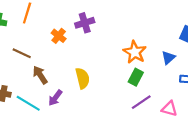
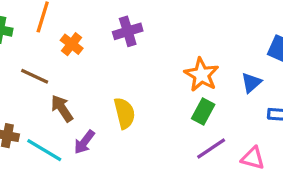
orange cross: (59, 36) -> (72, 44), moved

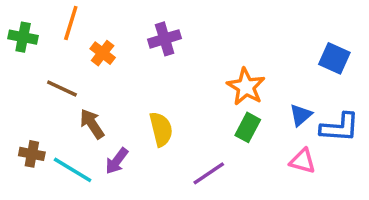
blue triangle: (251, 83) -> (301, 115), moved
purple line: (211, 148) -> (209, 173), moved
pink triangle: (253, 158) -> (303, 161), moved

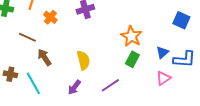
purple arrow: (117, 161) -> (74, 87), moved
pink triangle: (303, 161) -> (163, 78), turned -49
cyan line: (73, 170) -> (33, 83), turned 30

